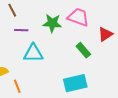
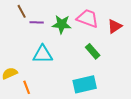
purple line: (21, 30) -> (37, 22), moved
red triangle: (105, 34) -> (115, 26), moved

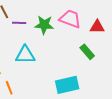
red triangle: (115, 26) -> (97, 27), turned 35
green rectangle: (93, 51) -> (87, 52), moved

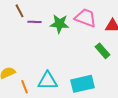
cyan triangle: (25, 55) -> (48, 81), moved

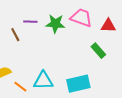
brown line: (20, 11) -> (15, 35), moved
orange line: (25, 87) -> (20, 87), turned -32

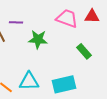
green star: (55, 24) -> (38, 39), moved
red triangle: (108, 26) -> (92, 16), moved

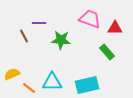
red triangle: (92, 16) -> (115, 28), moved

